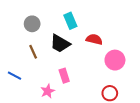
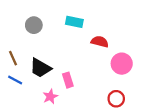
cyan rectangle: (70, 21) -> (74, 22), turned -56
black trapezoid: (60, 43) -> (40, 68), moved
brown line: (33, 52) -> (13, 58), moved

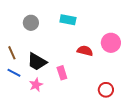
red semicircle: (100, 42) -> (85, 51), moved
pink circle: (122, 64) -> (111, 43), moved
pink star: (50, 97) -> (36, 85), moved

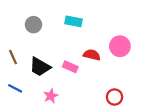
blue line: (14, 73) -> (15, 88), moved
pink rectangle: (62, 73) -> (70, 67), moved, turned -48
pink star: (36, 85) -> (51, 96), moved

